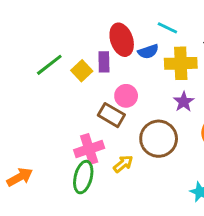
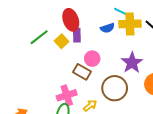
red ellipse: (122, 40) -> (71, 20), moved
yellow cross: (181, 63) -> (130, 24), moved
purple star: (184, 102) -> (132, 63), size x1.5

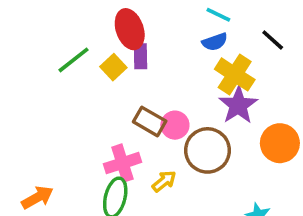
yellow cross: (130, 24) -> (235, 74), moved, turned 35
blue semicircle: (107, 28) -> (215, 42), moved
pink circle: (92, 59) -> (175, 125), moved

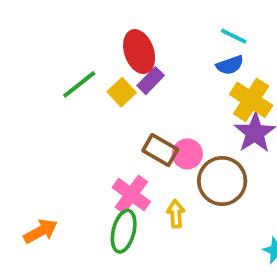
purple rectangle: (141, 56) -> (151, 81), turned 45
pink cross: (122, 163) -> (131, 194), turned -36
yellow arrow: (164, 181) -> (176, 214), turned -55

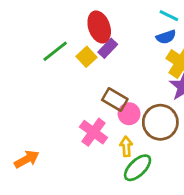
pink circle: (187, 154) -> (129, 114), moved
green ellipse: (124, 231) -> (138, 168), moved, turned 32

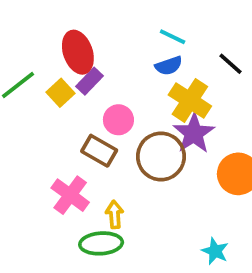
pink circle: (129, 114) -> (118, 120), moved
brown circle: (160, 122) -> (161, 156), moved
green ellipse: (138, 168) -> (101, 243), moved, turned 40

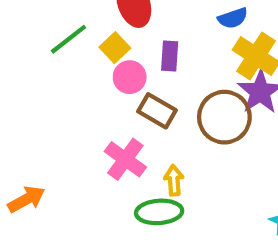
purple rectangle: (89, 81) -> (170, 56), moved, turned -40
pink circle: (118, 120) -> (130, 77), moved

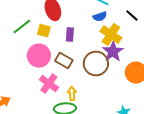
yellow square: (115, 48) -> (44, 31), turned -32
pink circle: (130, 77) -> (39, 56), moved, size x1.5

